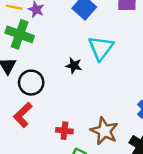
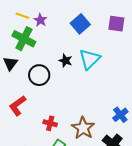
black star: (74, 66) -> (65, 61), moved
black circle: (31, 83) -> (39, 75), moved

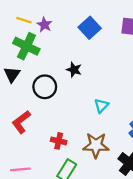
cyan triangle: (90, 59) -> (101, 106), moved, size x0.6
brown star: (83, 128) -> (96, 145), turned -30

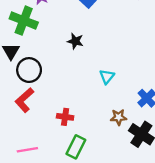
black circle: (45, 87) -> (29, 70), moved
brown star: (96, 145) -> (119, 117), moved, size x0.6

